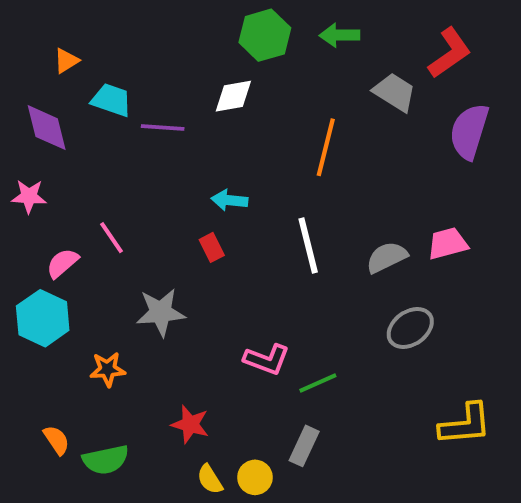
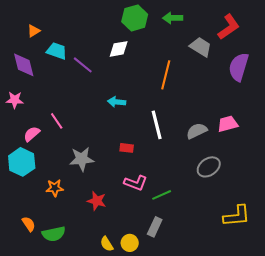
purple line: (163, 128) -> (83, 65), turned 35
red rectangle: (212, 247) -> (127, 148), moved, turned -56
red star: (190, 424) -> (97, 201), moved

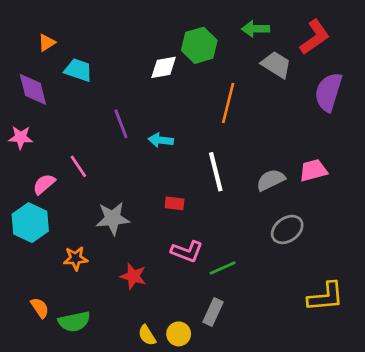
green hexagon: (135, 18) -> (199, 45), moved
green arrow: (173, 18) -> (256, 29), moved
purple line: (83, 65) -> (121, 124), moved, turned 30

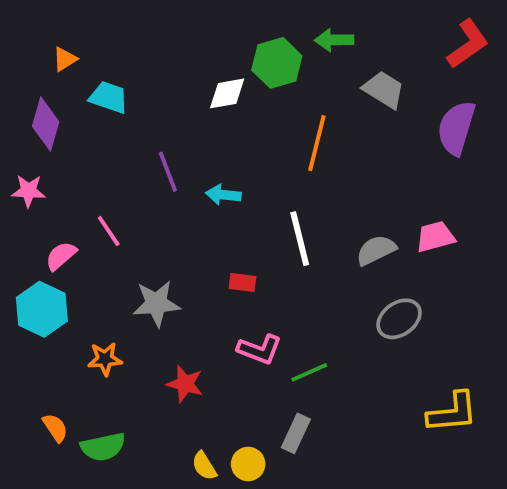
green arrow: (256, 29) -> (334, 40), moved
red L-shape: (315, 37) -> (468, 44), moved
purple diamond: (33, 89) -> (46, 124), turned 30

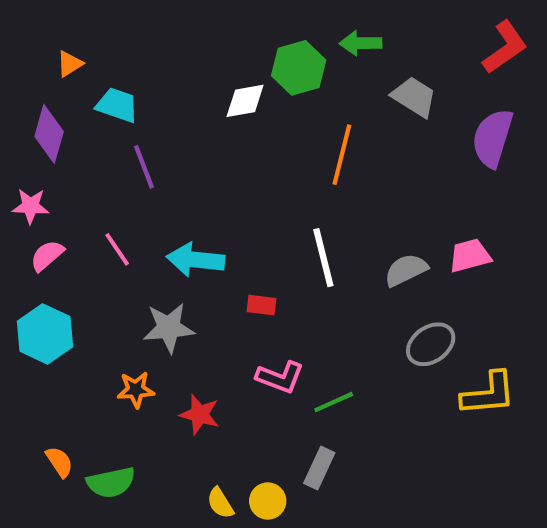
purple line: (168, 172) -> (144, 167), moved
cyan arrow: (223, 195) -> (196, 260), moved, size x1.5
pink semicircle: (61, 256) -> (47, 256), moved
orange star: (105, 359) -> (136, 390), moved
yellow L-shape: (453, 412) -> (488, 394), moved

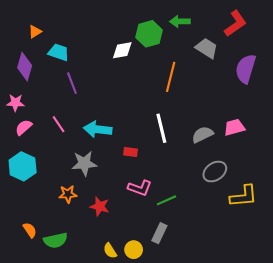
red L-shape: (505, 47) -> (235, 23), moved

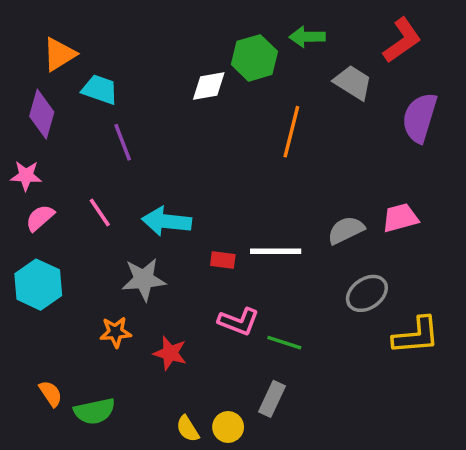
orange triangle: (35, 32) -> (59, 54), size x1.5
white line: (161, 128) -> (276, 251), moved, turned -76
green line: (167, 200) -> (284, 343), turned 42

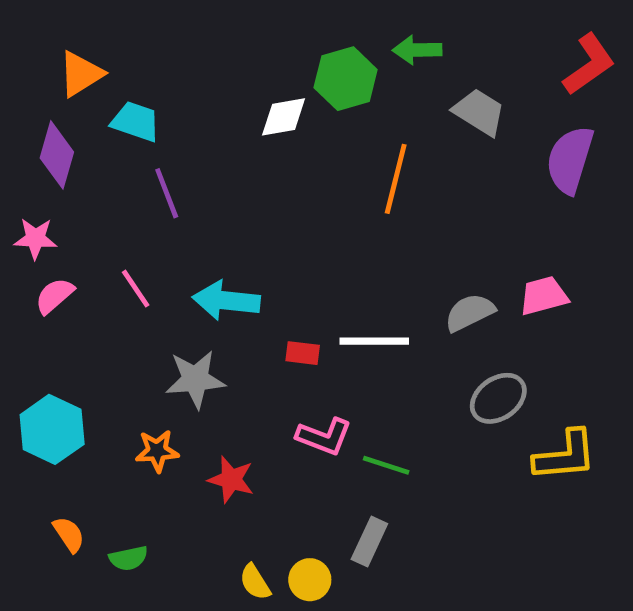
red L-shape: (402, 40) -> (589, 64), moved
cyan hexagon: (38, 285) -> (52, 429), moved
green semicircle: (94, 411) -> (128, 558), size x0.7

